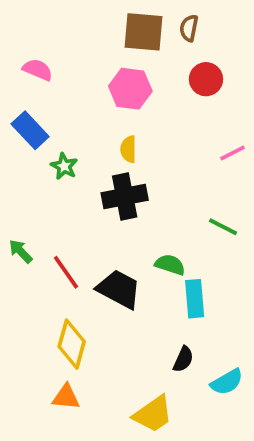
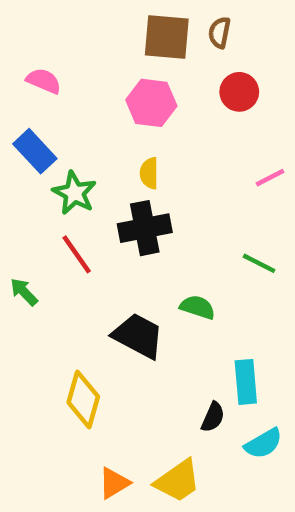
green star: (64, 166) -> (74, 193), size x1.4
red line: (66, 272) -> (77, 254), moved
cyan rectangle: (195, 299) -> (246, 382), moved
orange triangle: (66, 397) -> (114, 483), moved, turned -36

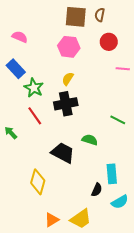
yellow semicircle: (149, 173) -> (68, 79), turned 32
pink line: (270, 178) -> (123, 69), moved, turned 32

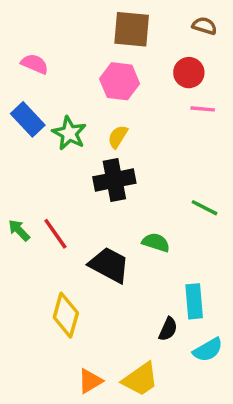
brown semicircle: (100, 15) -> (204, 26), moved, turned 96
pink line: (123, 69) -> (203, 109), moved
green star: (34, 88) -> (69, 133), moved
red line: (35, 116) -> (55, 234), moved

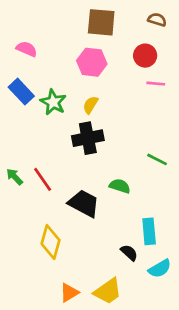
black semicircle: (168, 329) -> (129, 253), turned -72

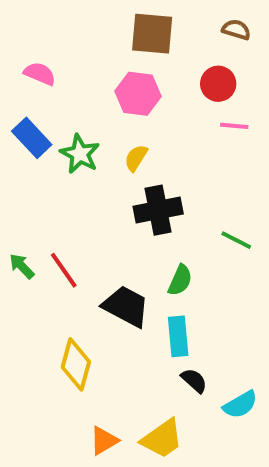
black cross: (88, 138) -> (158, 210), moved
green semicircle: (120, 186) -> (180, 280), turned 96
cyan rectangle: (149, 231) -> (178, 336), moved

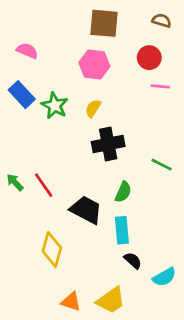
orange triangle: (104, 441) -> (71, 302), turned 50

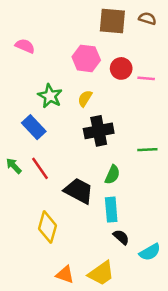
brown square: (104, 23) -> (112, 21), moved
red circle: (149, 58) -> (121, 68), moved
blue rectangle: (22, 95) -> (34, 127), moved
green line: (162, 165) -> (147, 150), turned -30

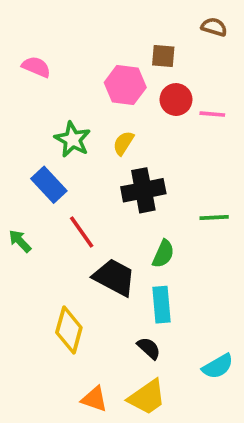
brown square: (112, 21) -> (163, 56), moved, size x0.6
red line: (40, 168) -> (82, 232), moved
black semicircle: (121, 237) -> (149, 348), moved

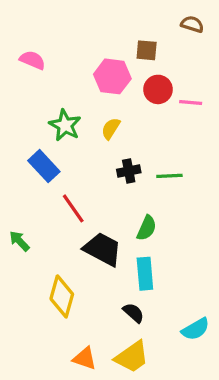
black cross: (143, 190) -> (129, 171), size x0.6
green line: (214, 218) -> (169, 176), moved
green arrow: (20, 241) -> (19, 241), moved

